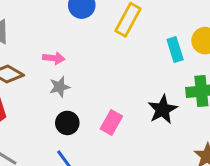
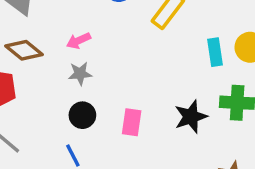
pink arrow: (54, 58) -> (78, 41), turned 140
pink rectangle: (111, 122) -> (132, 122), turned -30

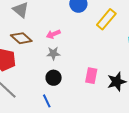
pink rectangle: (132, 122) -> (91, 76), moved

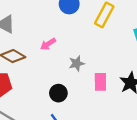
gray star: (53, 53) -> (77, 63), moved

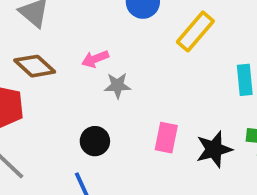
gray star: (77, 63) -> (118, 86), moved

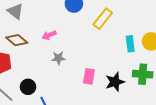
gray star: (118, 86) -> (59, 58), moved
black circle: (95, 141) -> (28, 87), moved

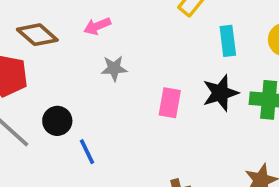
cyan rectangle: (130, 44) -> (228, 41), moved
black star: (115, 82) -> (220, 93), moved

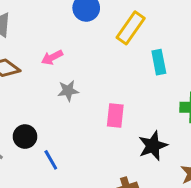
black star: (220, 93) -> (153, 146), moved

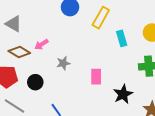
pink arrow: (52, 57) -> (41, 44), moved
black circle: (25, 137) -> (35, 82), moved

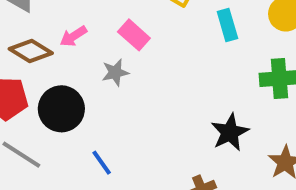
pink rectangle: (96, 77) -> (134, 35), moved, turned -49
black circle: (35, 82) -> (61, 109), size x1.5

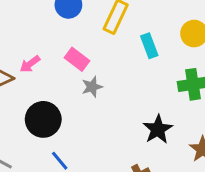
gray star: (115, 72) -> (92, 87), moved
black circle: (61, 109) -> (43, 119), moved

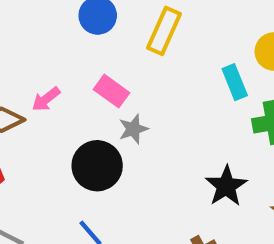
cyan rectangle: (149, 46) -> (235, 82), moved
black circle: (43, 119) -> (97, 166), moved

